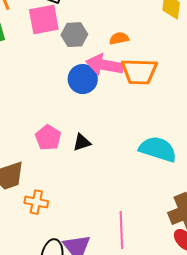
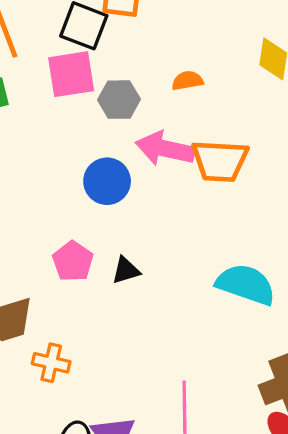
orange semicircle: (119, 38) -> (187, 81), moved
blue circle: (83, 79) -> (107, 181), moved

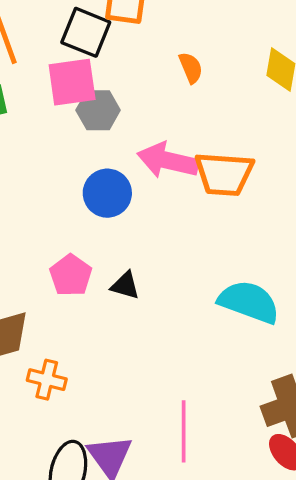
orange semicircle: (187, 81) -> (191, 68), moved, turned 76
gray hexagon: (119, 100) -> (98, 110), moved
black triangle: (126, 270) -> (125, 286), turned 32

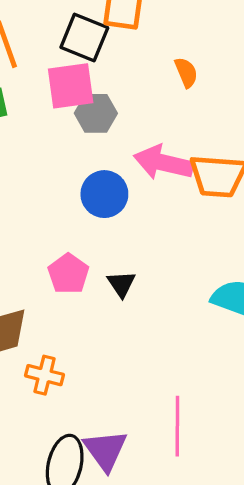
black triangle: (125, 286) -> (121, 284), turned 40

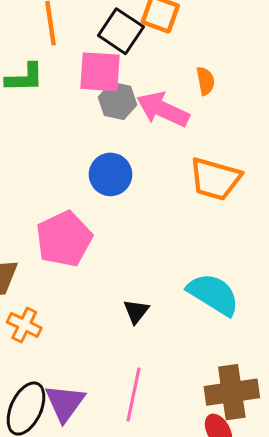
pink arrow: (163, 163) -> (163, 109), moved
pink pentagon: (68, 274) -> (64, 239), size x1.5
black triangle: (121, 284) -> (136, 311), moved

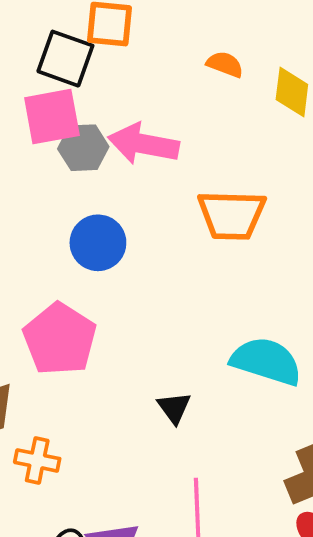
orange semicircle: (205, 81) -> (225, 64), moved, turned -44

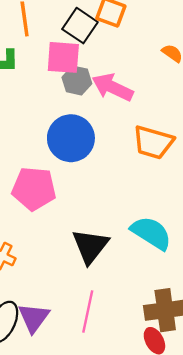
blue circle: (98, 243) -> (71, 138), size x1.4
pink pentagon: (60, 339) -> (34, 189), turned 30
black triangle: (174, 408) -> (90, 246), size x1.8

